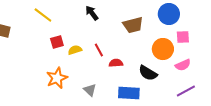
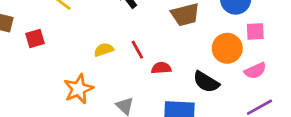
red square: (57, 42) -> (35, 38), moved

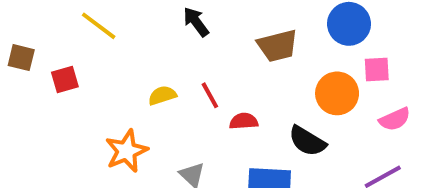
pink semicircle: (255, 71) -> (395, 119), moved

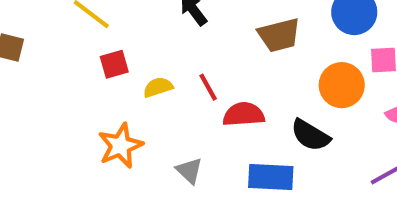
red square: (65, 79) -> (114, 64), moved
red semicircle: (244, 121) -> (244, 114), size x1.4

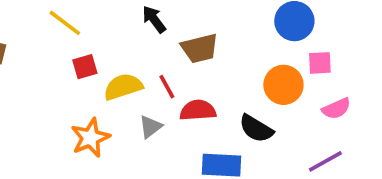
brown trapezoid: (279, 35) -> (200, 48), moved
yellow semicircle: (158, 87) -> (123, 87), size x1.5
gray triangle: (189, 171) -> (150, 127), moved, turned 40

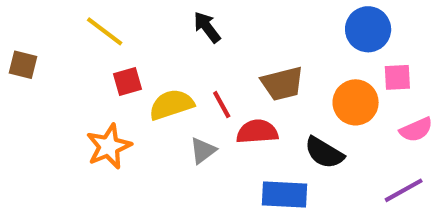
brown trapezoid: (200, 48) -> (282, 84), moved
orange star: (90, 138) -> (109, 146), moved

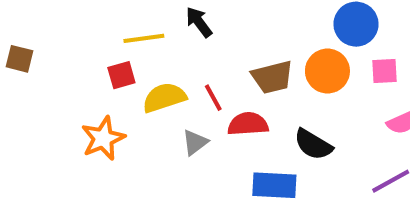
yellow line: (105, 31) -> (144, 38), moved, turned -45
orange circle: (356, 102) -> (327, 71), moved

